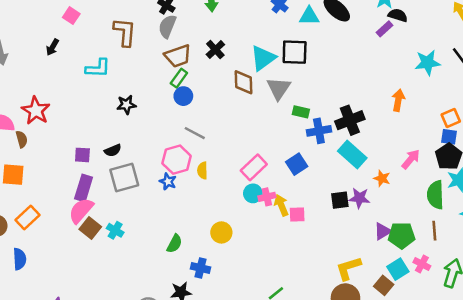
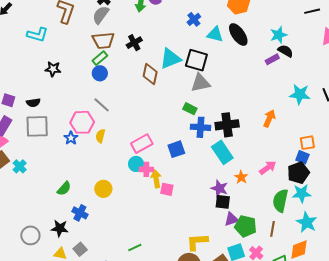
gray triangle: (279, 88) -> (200, 83), moved, turned 30
black square: (340, 200) -> (223, 202), moved

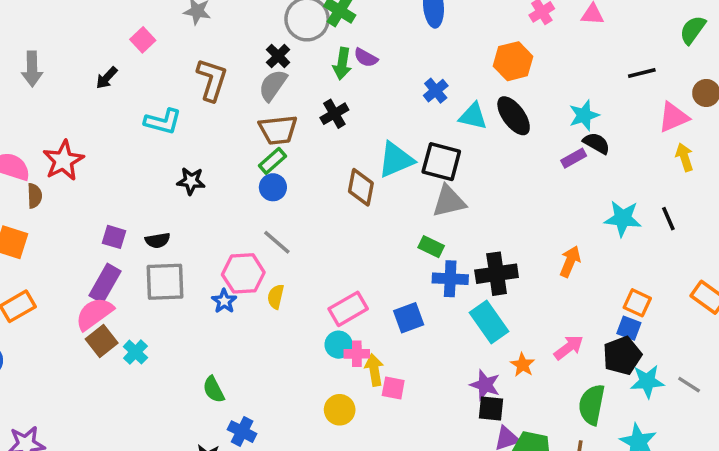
black cross: (134, 43) -> (334, 114), moved
orange square: (307, 143) -> (637, 303), turned 35
green semicircle: (64, 189) -> (214, 389), turned 112
yellow circle: (103, 189) -> (340, 410), moved
cyan star: (302, 193) -> (647, 381), moved

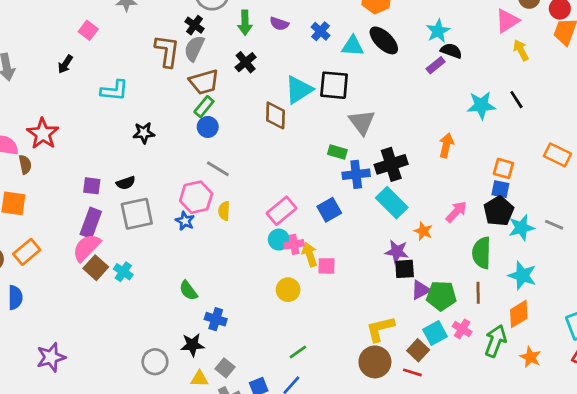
purple semicircle: (366, 58) -> (279, 24), moved
brown L-shape: (212, 80) -> (167, 51), moved
gray triangle: (449, 201) -> (362, 122), moved, turned -44

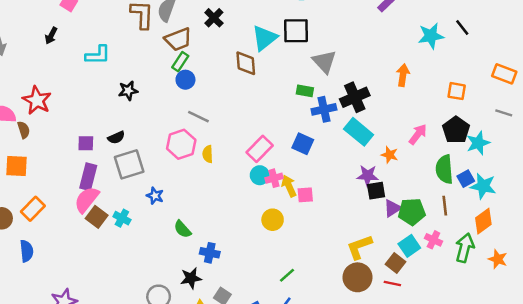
blue square: (500, 189) -> (466, 179), moved, turned -35
blue square: (329, 210) -> (303, 144), turned -30
blue star: (185, 221) -> (155, 196), moved
gray line: (554, 225) -> (504, 113), moved

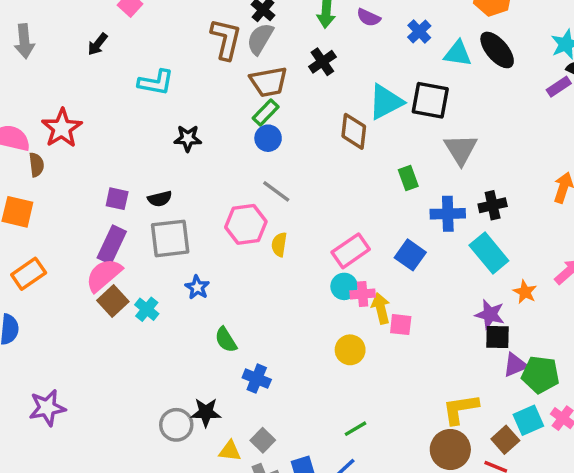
green rectangle: (305, 91) -> (408, 178), moved, turned 49
black cross: (355, 97) -> (493, 205), size x0.7
black star: (191, 278) -> (206, 412), moved

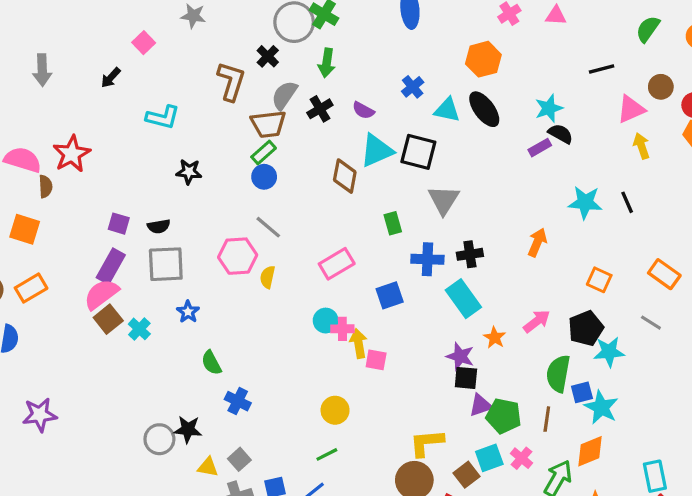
purple semicircle: (369, 17) -> (363, 110), moved
gray semicircle: (260, 39) -> (284, 95), moved
pink rectangle: (351, 251) -> (337, 264), moved
blue square: (410, 255) -> (390, 295), turned 32
yellow circle: (350, 350) -> (335, 410), moved

